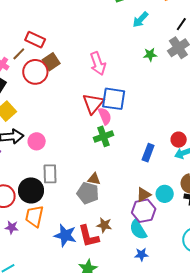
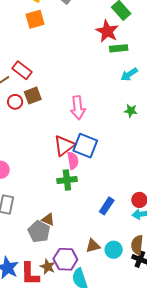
red circle: (35, 72) -> (15, 102), size x0.6
purple hexagon: (144, 211) -> (65, 259), moved

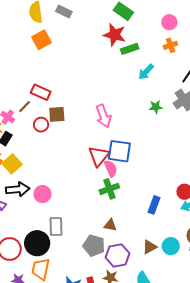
brown square: (33, 95) -> (57, 114), turned 30
brown triangle: (48, 219) -> (110, 225), moved
purple hexagon: (65, 259) -> (118, 255), moved

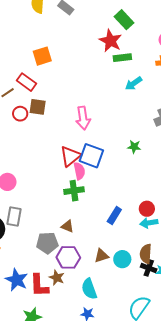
orange square: (42, 40) -> (42, 56), moved
green star: (156, 107) -> (134, 147), moved
gray pentagon: (94, 246) -> (47, 243), turned -30

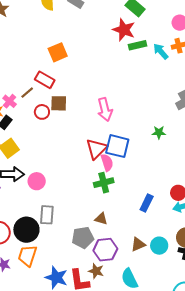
cyan arrow: (134, 84) -> (161, 51), moved, turned 90

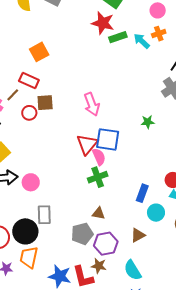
cyan circle: (159, 246) -> (156, 213), moved

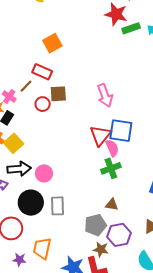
black circle: (25, 231) -> (31, 203), moved
brown star: (99, 266) -> (101, 249), moved

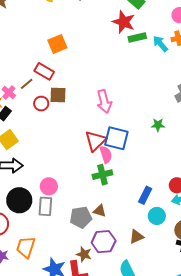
pink circle: (44, 173) -> (49, 186), moved
gray pentagon: (95, 225) -> (81, 217), moved

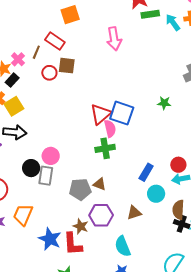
brown line: (27, 84) -> (36, 52), turned -32
pink arrow: (104, 102) -> (114, 39), moved
black circle: (19, 200) -> (31, 168), moved, size x0.7

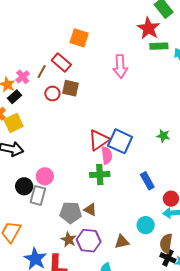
orange square: (70, 15) -> (79, 38), turned 30
blue rectangle: (146, 172) -> (147, 181), moved, turned -66
brown star: (81, 226) -> (69, 240), moved

